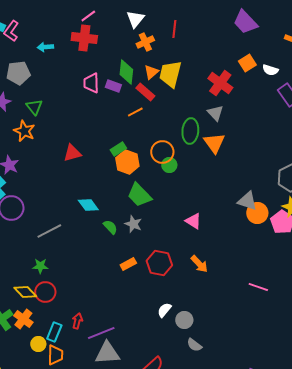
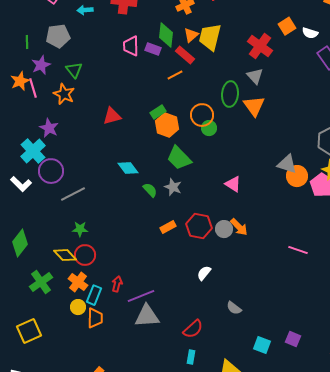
gray line: (49, 231) -> (73, 194), moved
orange cross: (23, 319) -> (78, 282), moved
gray circle: (184, 320) -> (224, 229), moved

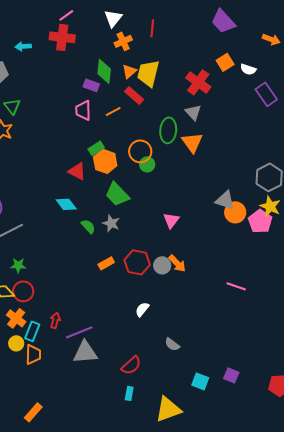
pink trapezoid: (131, 46) -> (83, 110), moved
red rectangle: (185, 55) -> (134, 95), moved
red triangle: (112, 116) -> (77, 171), moved, turned 42
pink triangle: (233, 184) -> (171, 220), turned 36

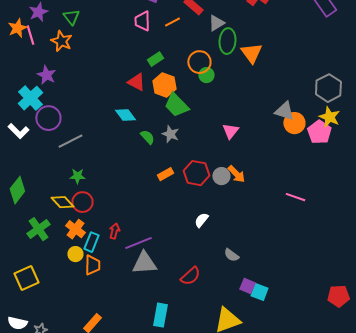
gray triangle: (193, 112) -> (216, 23), moved, turned 42
orange hexagon: (105, 161) -> (164, 85), moved
purple square: (231, 375) -> (247, 286), moved
cyan rectangle: (129, 393) -> (160, 315), moved, size x1.6

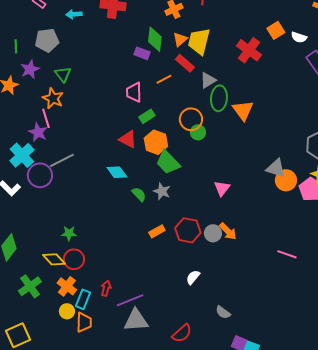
pink trapezoid: (142, 21) -> (134, 92), moved
pink line: (30, 35) -> (46, 118), moved
gray line: (70, 141) -> (62, 160), moved

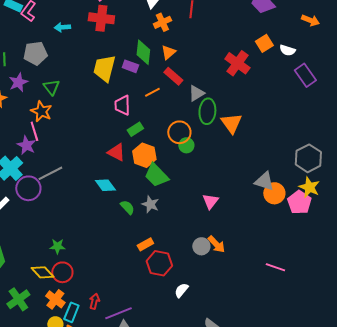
yellow trapezoid: (199, 41) -> (104, 68), moved
red hexagon: (188, 230) -> (159, 263), moved

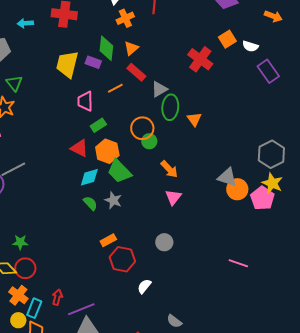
orange triangle: (231, 123) -> (194, 119), size x0.7
cyan diamond: (105, 185) -> (89, 177), moved, turned -70
orange arrow: (216, 244) -> (169, 169), moved

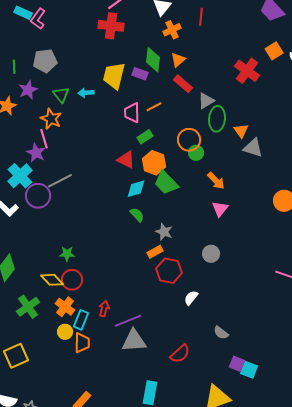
cyan arrow: (25, 23) -> (86, 93), moved
orange line: (115, 88) -> (154, 107), moved
gray triangle: (227, 177) -> (253, 148), moved
gray star: (113, 200) -> (164, 232), moved

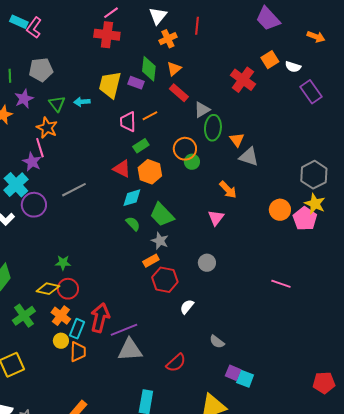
gray line: (60, 181) -> (74, 190), moved
orange arrow: (216, 181) -> (228, 190), moved
green trapezoid: (166, 183) -> (162, 215), moved
yellow diamond: (52, 280) -> (48, 289), turned -35
red arrow: (104, 309) -> (100, 318), size x1.8

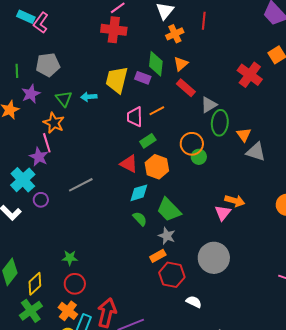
orange arrow: (228, 190) -> (235, 201), moved, turned -30
purple circle: (34, 205) -> (41, 200), size x0.6
gray circle: (207, 263) -> (214, 258), size x1.8
yellow diamond: (48, 289) -> (35, 284), moved, turned -55
white semicircle: (187, 307) -> (194, 302), turned 77

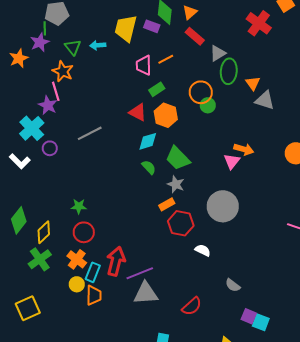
green line: (17, 71) -> (45, 28), moved

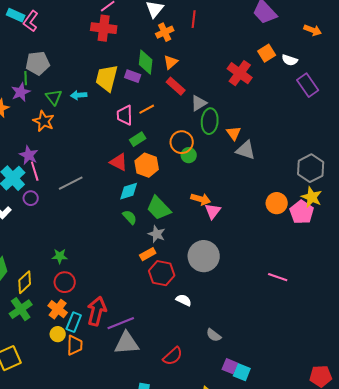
pink line: (56, 91) -> (35, 171), moved
orange arrow: (244, 149) -> (201, 199), moved

